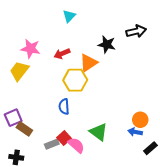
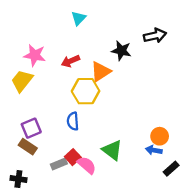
purple square: (13, 118) -> (31, 128), moved

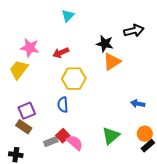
orange triangle: (101, 71) -> (112, 62), moved
orange circle: (160, 136) -> (145, 134), moved
green triangle: (112, 150) -> (111, 136), moved, turned 42
blue arrow: (154, 150) -> (138, 104), moved

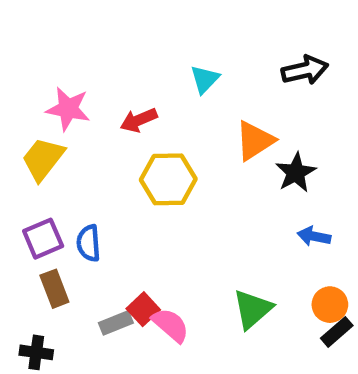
cyan triangle: (68, 16) -> (205, 79), moved
black star: (105, 44) -> (296, 173), moved, turned 30
blue semicircle: (63, 105) -> (89, 243), moved
purple square: (27, 111) -> (43, 239), moved
brown rectangle: (24, 127) -> (54, 289), turned 35

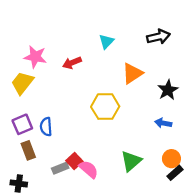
black star: (296, 173) -> (168, 90), moved
yellow hexagon: (168, 179) -> (105, 107), moved

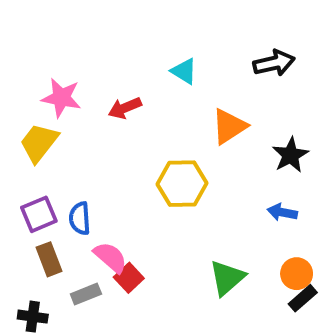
cyan triangle: (106, 41) -> (184, 71), turned -42
gray rectangle: (60, 168) -> (86, 294), moved
pink semicircle: (89, 169) -> (110, 257), moved

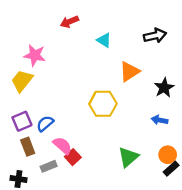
red arrow: (125, 108) -> (69, 22), moved
blue semicircle: (80, 218) -> (45, 124), turned 54

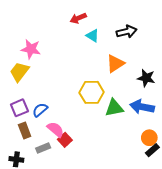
red arrow: (69, 22) -> (78, 18), moved
black arrow: (155, 36) -> (127, 32), moved
black star: (164, 88) -> (146, 78), turned -30
blue arrow: (160, 120) -> (142, 107), size x1.6
green triangle: (128, 157) -> (114, 108), moved, turned 30

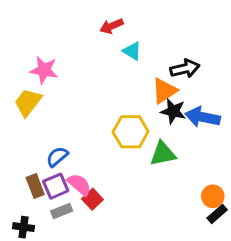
black arrow: (127, 32) -> (185, 69), moved
black star: (146, 78) -> (173, 111), moved
blue arrow: (142, 107) -> (202, 117), moved
purple square: (19, 108) -> (56, 186), moved

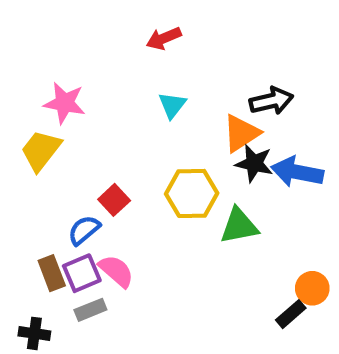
cyan triangle: (132, 51) -> (172, 105), moved, turned 36
red square: (92, 199) -> (114, 200), moved
black rectangle: (217, 214) -> (291, 314), moved

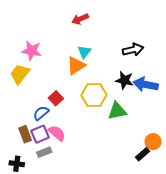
orange triangle: (241, 133) -> (76, 65), moved

